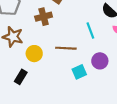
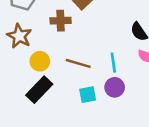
cyan line: (90, 31) -> (113, 63), moved
black rectangle: (21, 77) -> (39, 90), moved, size x1.5

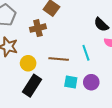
purple circle: (115, 87) -> (91, 82), moved
cyan square: (88, 95) -> (71, 82), turned 32

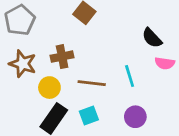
brown cross: (38, 28) -> (62, 57), moved
cyan square: (71, 82) -> (89, 115), moved, turned -32

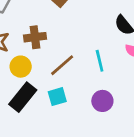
brown line: (92, 83) -> (62, 65), turned -52

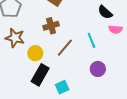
brown cross: (35, 37) -> (51, 26), moved
cyan square: (57, 97) -> (62, 87), moved

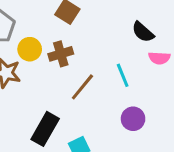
yellow circle: (35, 53) -> (30, 49), moved

